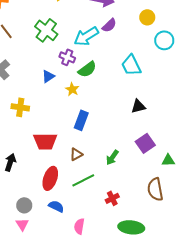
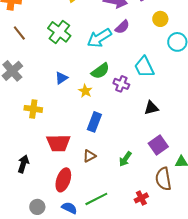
purple cross: (67, 57) -> (121, 84), moved
green line: (83, 180) -> (96, 199), moved
brown semicircle: (155, 189) -> (163, 179), moved
red cross: (112, 198) -> (141, 198), moved

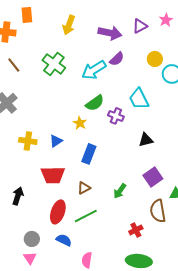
yellow circle: (160, 19) -> (155, 59), moved
blue triangle: (61, 78) -> (56, 141), moved
green line: (96, 199) -> (86, 216), moved

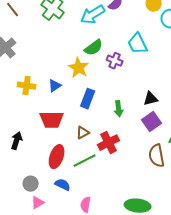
yellow star: (80, 123) -> (79, 68), size x1.5
black triangle: (146, 140) -> (151, 99), moved
green arrow: (120, 191) -> (119, 109), moved, turned -42
red cross: (136, 230) -> (109, 143), moved, size x1.5
pink triangle: (30, 258) -> (38, 203), moved, turned 32

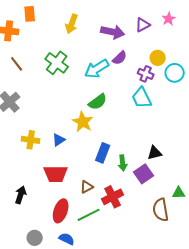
purple cross: (115, 61) -> (146, 74), moved
blue rectangle: (88, 99) -> (103, 153), moved
purple square: (152, 122) -> (144, 174), moved

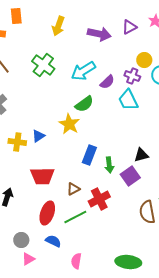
purple semicircle: (120, 58) -> (107, 82), moved
blue triangle: (59, 140) -> (38, 136), moved

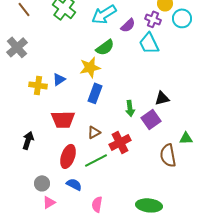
yellow star: (69, 124) -> (90, 67), turned 30
blue rectangle: (89, 155) -> (95, 93), moved

